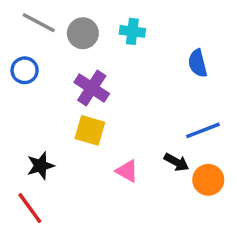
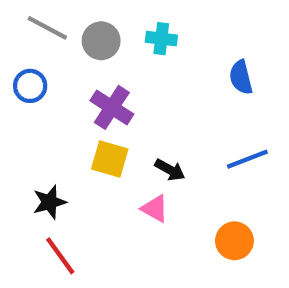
black arrow: (176, 162) -> (170, 170), moved
orange circle: (208, 180) -> (234, 241), moved
red line: (30, 208) -> (60, 256), moved

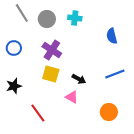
gray line: (47, 28) -> (22, 13), turned 30
blue circle: (30, 86) -> (14, 48), moved
black star: (49, 202) -> (14, 86), moved
red line: (60, 256) -> (38, 113), moved

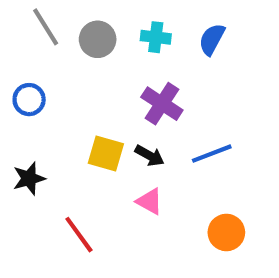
blue semicircle: (112, 36) -> (212, 39), moved, turned 42
purple cross: (52, 50) -> (162, 104), moved
blue line: (115, 74) -> (212, 154), moved
black arrow: (79, 79) -> (150, 156), moved

